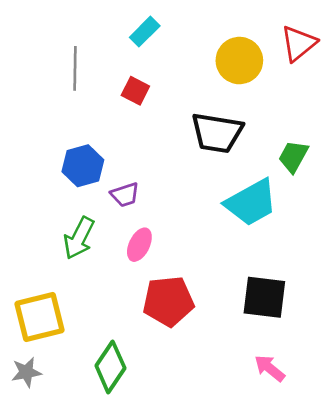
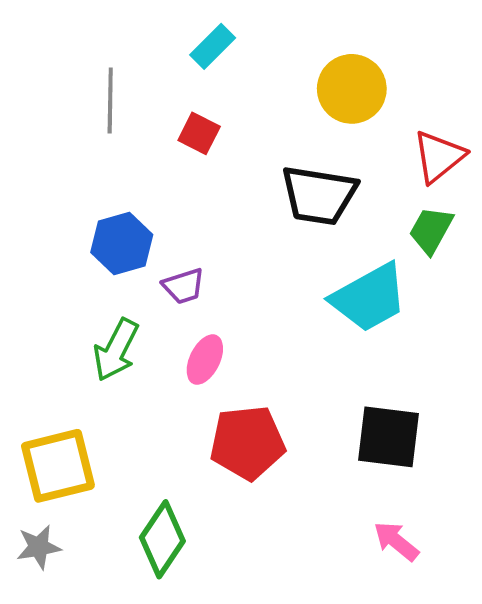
red triangle: (299, 43) -> (439, 157), moved

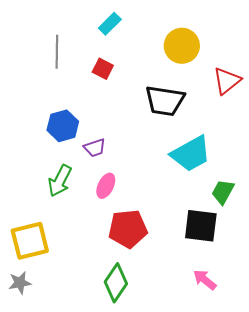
green trapezoid: (431, 230) -> (223, 192), moved
green diamond: (162, 539) -> (116, 283), moved

